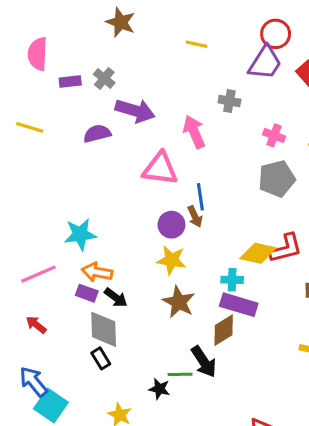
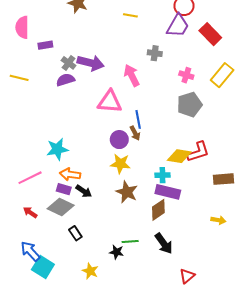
gray cross: (104, 78) -> (69, 63), moved
gray diamond: (104, 329) -> (61, 207), moved, turned -60
black arrow: (204, 362) -> (164, 243), moved

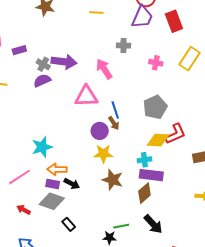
red rectangle: (210, 34) -> (174, 21), turned 30
gray pentagon: (190, 105) -> (155, 107), moved

